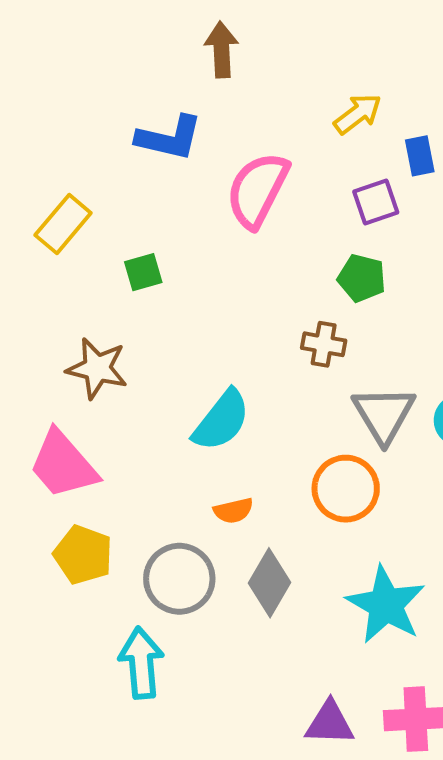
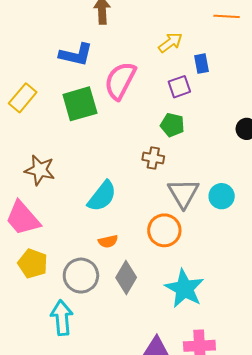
green square: (143, 272) -> (80, 104), moved, size x1.8

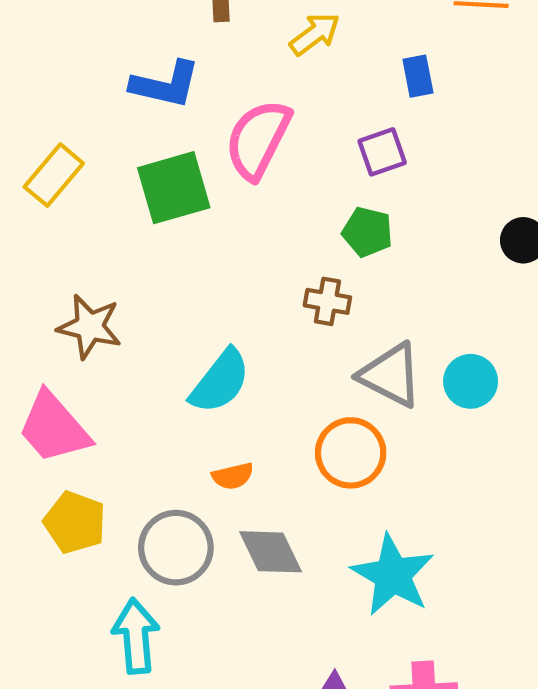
yellow arrow: (170, 43) -> (315, 34), moved
blue rectangle: (201, 64) -> (418, 76), moved
gray triangle: (183, 193) -> (391, 375), turned -32
gray diamond: (126, 278) -> (271, 552), turned -56

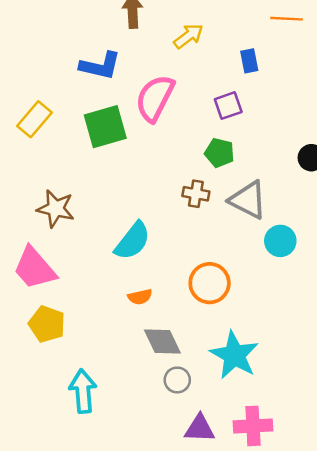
gray triangle: (391, 375) -> (248, 200), moved
gray circle: (176, 548) -> (177, 380), moved, size x0.6

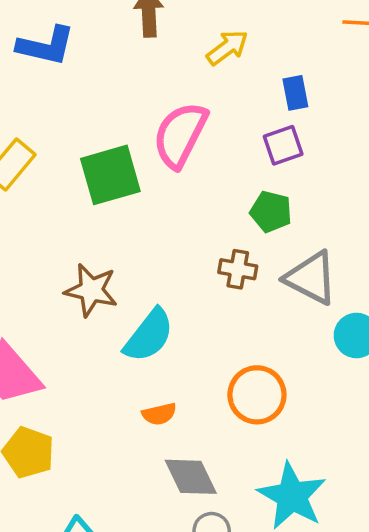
blue rectangle: (249, 61) -> (295, 93), moved
blue L-shape: (100, 66) -> (46, 46), moved
brown star: (56, 209) -> (91, 290), moved

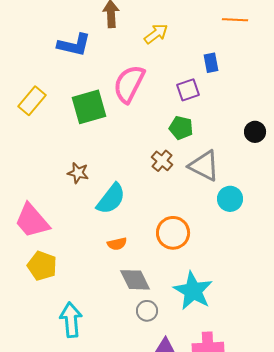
blue L-shape: (46, 46) -> (74, 45), moved
blue rectangle: (295, 93) -> (211, 63), moved
brown cross: (238, 269) -> (162, 161), turned 30
brown star: (91, 290) -> (78, 173), size x0.7

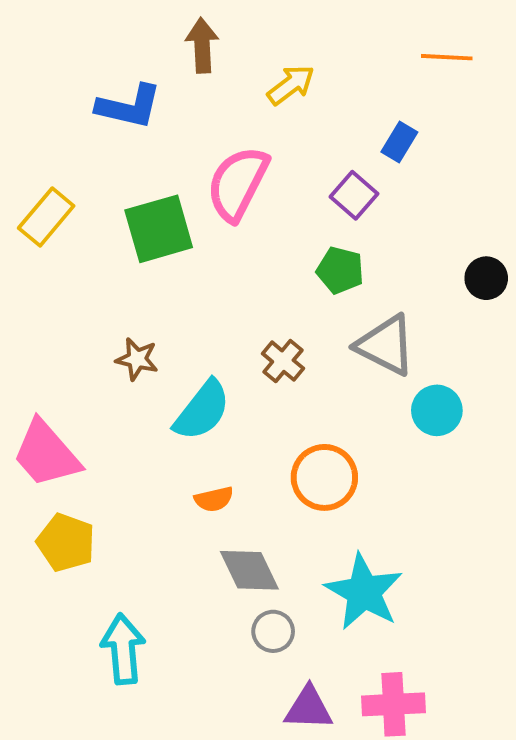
blue rectangle: (211, 63) -> (399, 142), turned 42
purple square: (188, 90) -> (354, 195), turned -30
brown cross: (162, 161) -> (283, 361), moved

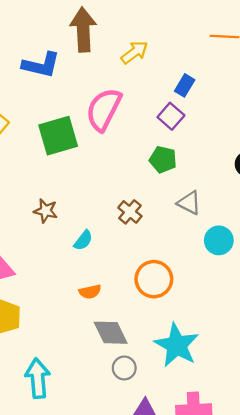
brown arrow: (202, 45) -> (83, 30), size x1.4
blue rectangle: (399, 142) -> (185, 85), moved
gray triangle: (386, 345) -> (189, 203), size x0.7
cyan semicircle: (202, 410) -> (83, 240), size x0.6

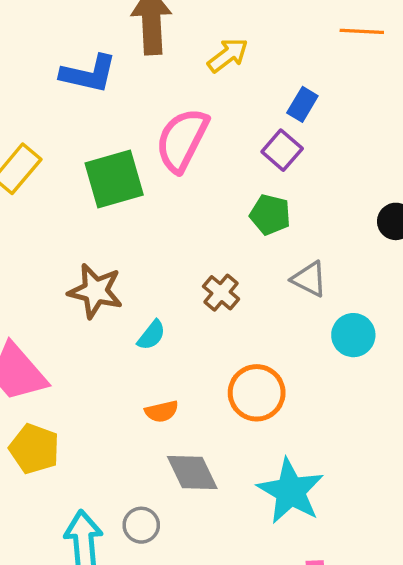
brown star: (46, 211) -> (95, 291), size x1.5
gray circle: (124, 368) -> (141, 525), moved

